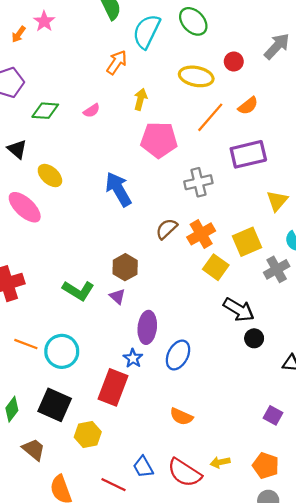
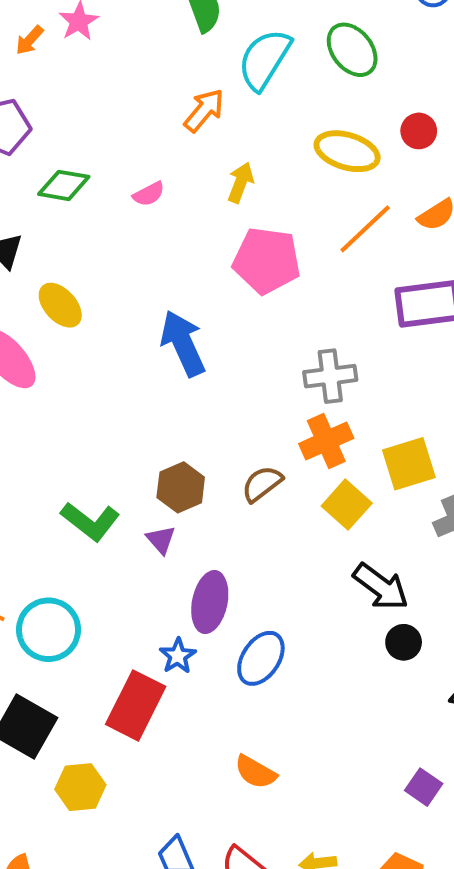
gray cross: (198, 182) -> (330, 376), moved
brown semicircle: (167, 229) -> (262, 484), moved

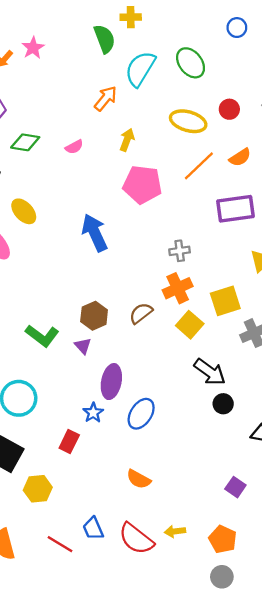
gray cross: (330, 376) -> (180, 251), size x0.7
red rectangle: (136, 705) -> (69, 441), size x0.6

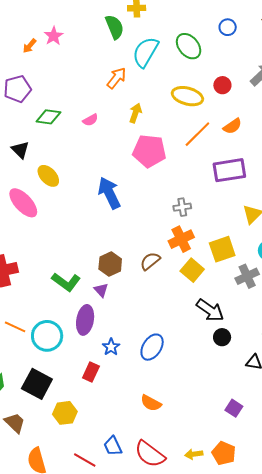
blue circle: (237, 28) -> (228, 27), moved
purple ellipse: (111, 382) -> (85, 320), moved
yellow arrow: (175, 531) -> (194, 454), moved

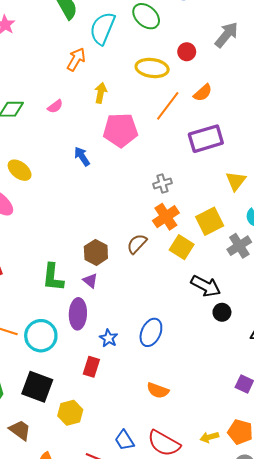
blue arrow: (109, 193) -> (82, 156), moved, size x0.6
green L-shape: (66, 282) -> (53, 277), turned 68

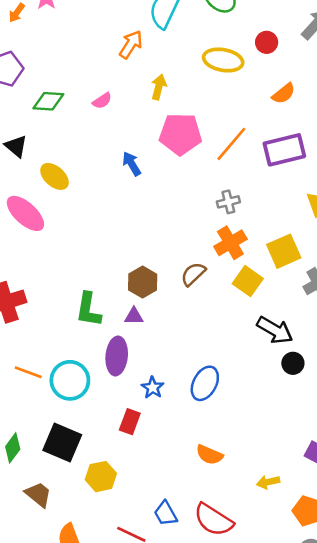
orange line: (168, 106) -> (231, 144), moved
purple triangle: (90, 281) -> (134, 316), turned -42
yellow arrow: (209, 437) -> (268, 482), moved

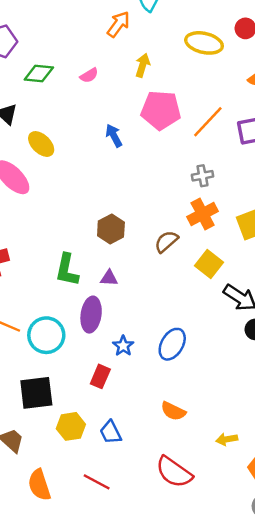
yellow square: (248, 281) -> (209, 264), moved
brown hexagon: (143, 282) -> (111, 229), moved
black square: (62, 443) -> (36, 393), turned -33
blue trapezoid: (166, 514) -> (111, 432), moved

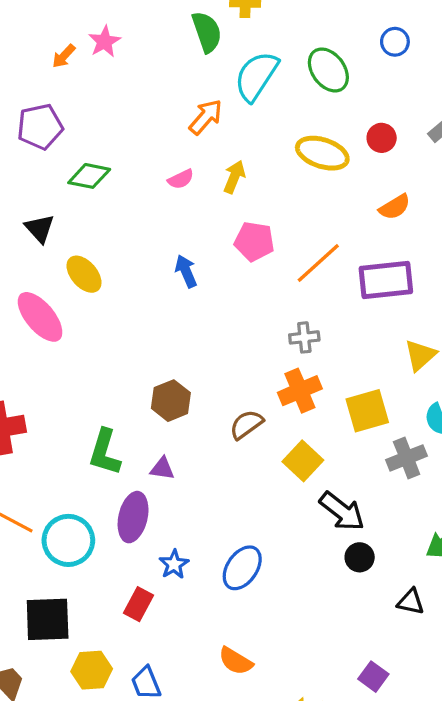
pink semicircle: (89, 75) -> (181, 179), moved
pink pentagon: (161, 110) -> (254, 241), size x0.7

